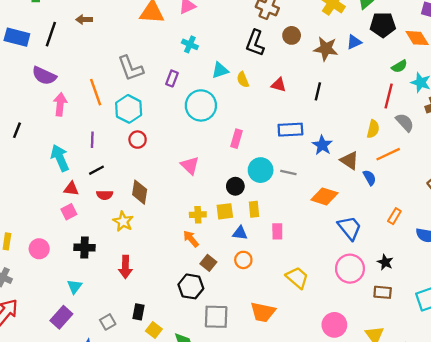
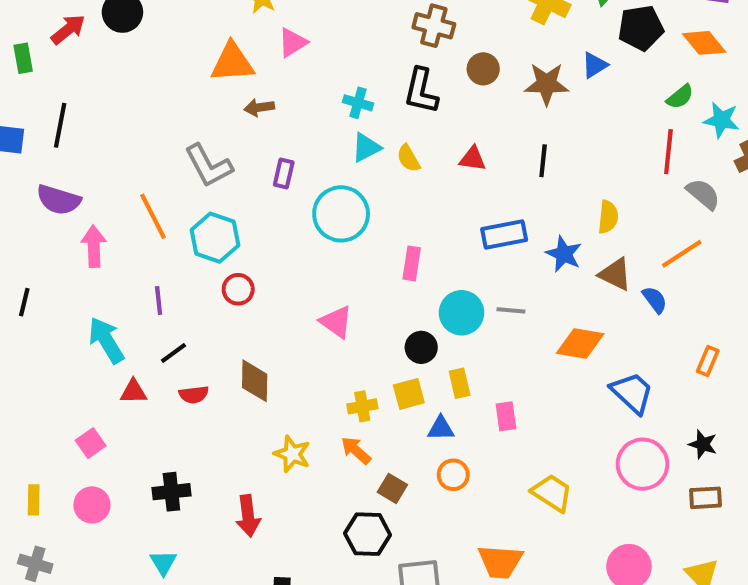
brown arrow: (84, 19) -> (259, 107), moved
cyan cross: (190, 44) -> (358, 103), moved
yellow semicircle: (373, 129) -> (608, 217), moved
pink square: (69, 212) -> (91, 443), moved
yellow star: (123, 221) -> (292, 454), moved

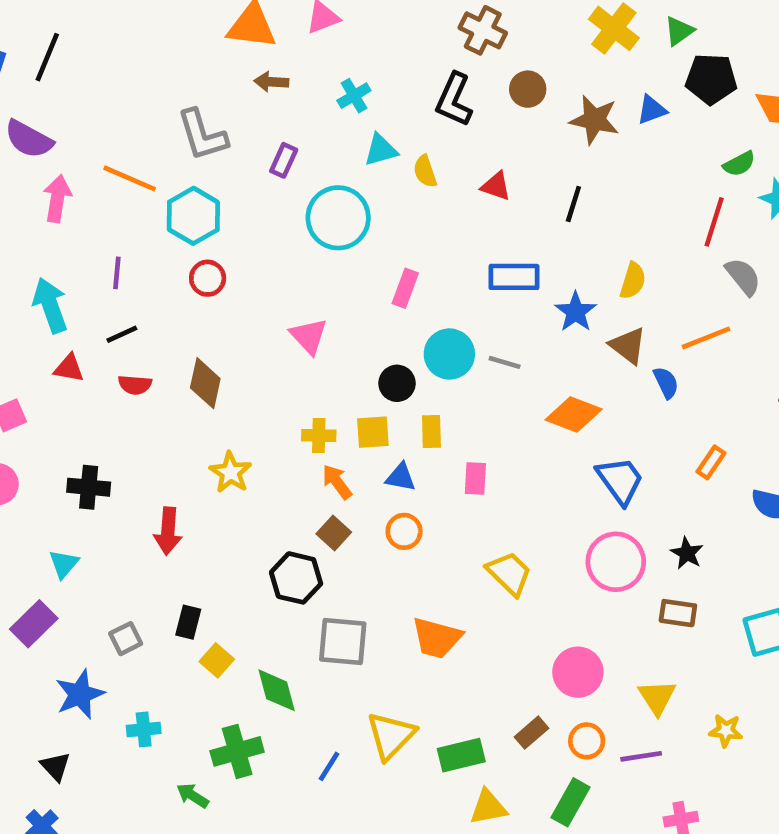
cyan cross: (358, 103) -> (354, 96), moved, turned 32
orange line: (153, 216) -> (130, 178), turned -51
orange arrow: (356, 450) -> (337, 482), moved

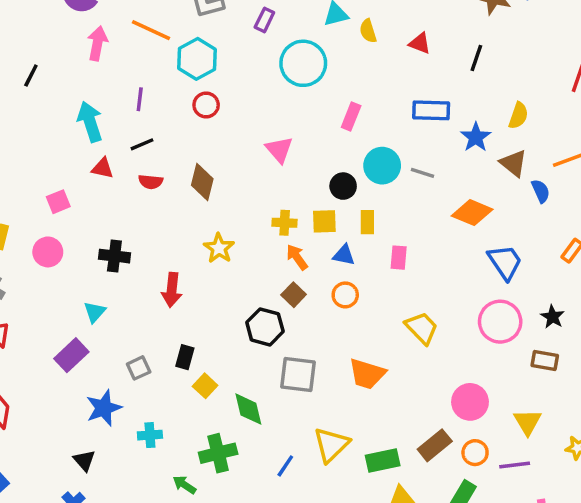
brown rectangle: (531, 733) -> (435, 445), size x1.4

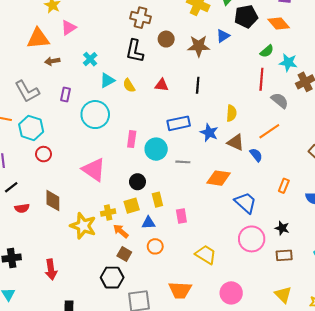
pink triangle: (279, 150) -> (94, 170), size x1.4
cyan circle: (382, 166) -> (156, 149), moved
yellow star: (219, 248) -> (83, 226), moved, size x1.4
pink circle: (470, 402) -> (231, 293), moved

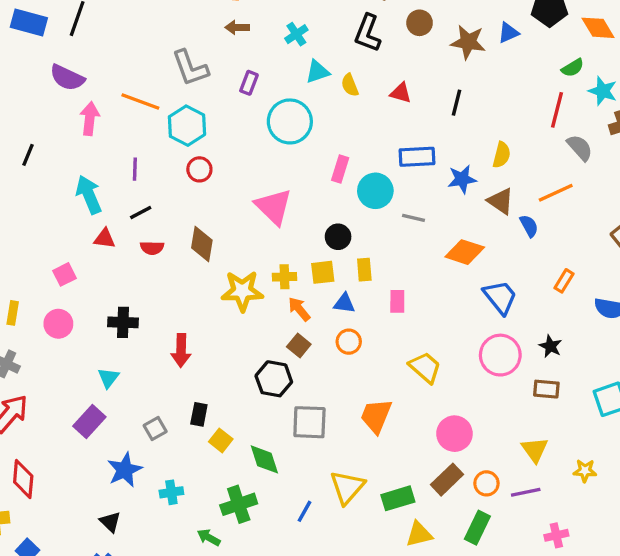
blue star: (209, 133) -> (462, 179), turned 30
yellow star: (83, 226) -> (242, 291), turned -30
orange trapezoid: (180, 290) -> (376, 416), turned 100

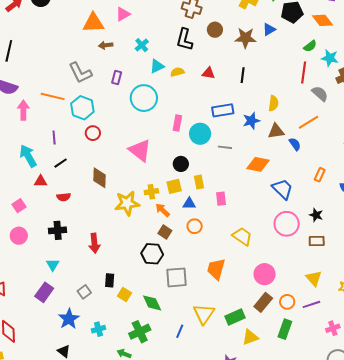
yellow semicircle: (350, 85) -> (177, 72), turned 104
brown triangle: (501, 201) -> (276, 131), turned -36
red semicircle: (152, 248) -> (64, 197), moved

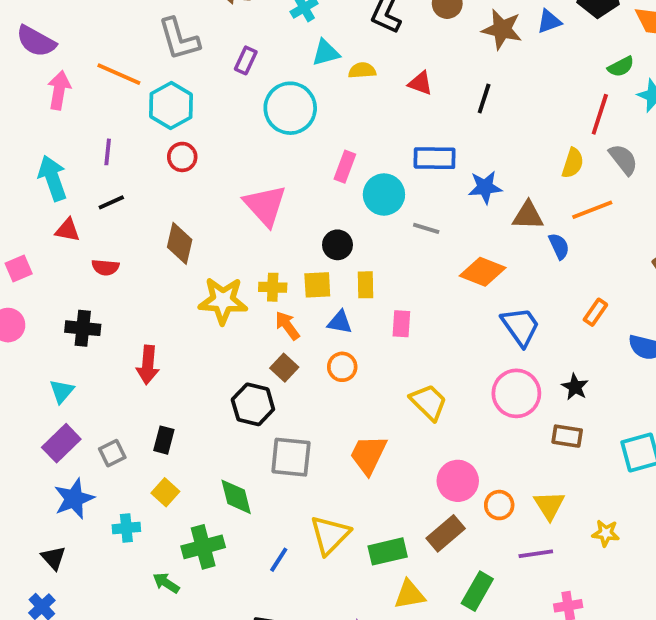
yellow semicircle: (273, 103) -> (573, 163), moved
purple rectangle: (44, 292) -> (61, 443), moved
yellow square: (124, 295) -> (165, 492), moved
orange circle: (287, 302) -> (499, 505), moved

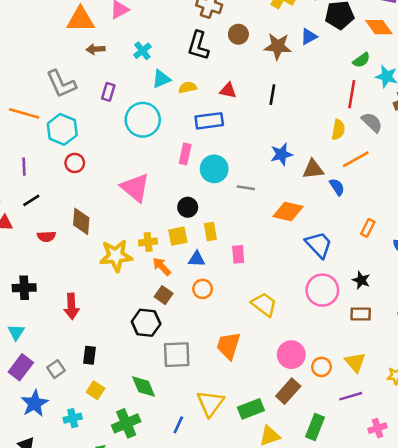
blue rectangle: (435, 158) -> (209, 121), moved
red semicircle: (105, 267) -> (46, 236), moved

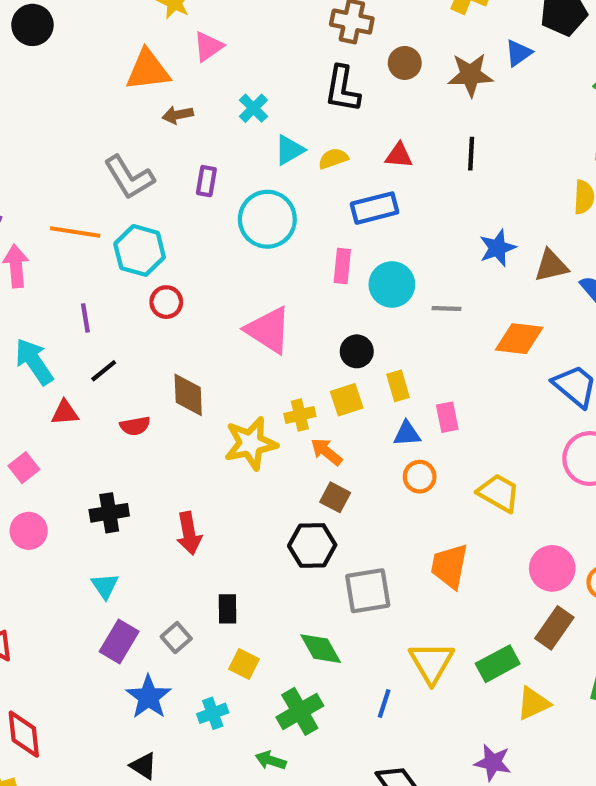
blue triangle: (197, 259) -> (407, 434), moved
orange circle: (203, 289) -> (420, 477), moved

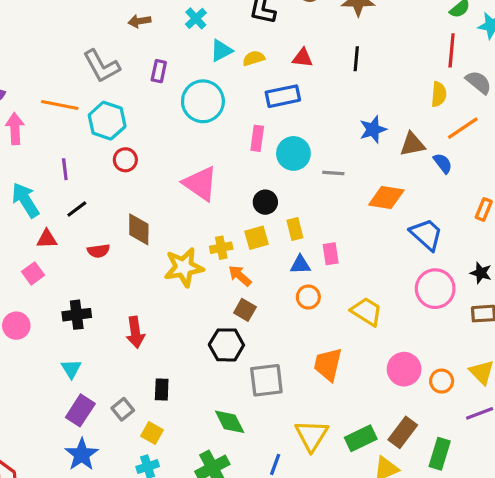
pink square: (24, 468) -> (33, 273), moved
brown rectangle: (554, 628) -> (403, 432), moved
yellow square: (244, 664) -> (152, 433), moved
blue star: (149, 697) -> (82, 454), moved

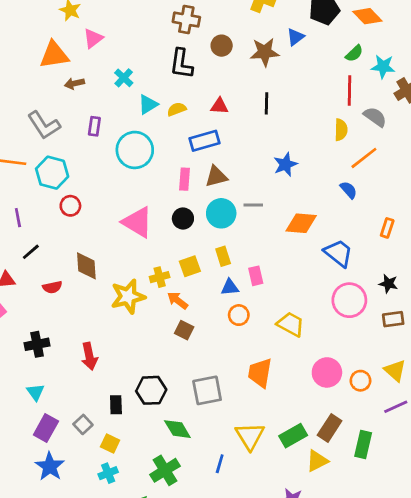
brown triangle: (412, 144) -> (216, 176), moved
cyan circle: (293, 153) -> (221, 213), moved
black circle: (265, 202) -> (183, 219), moved
black hexagon: (226, 345) -> (151, 390), moved

